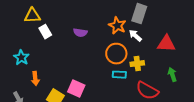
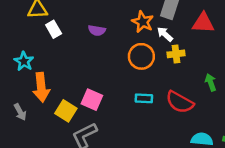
red triangle: (166, 44) -> (203, 23), moved
yellow cross: (137, 64) -> (176, 54), moved
cyan rectangle: (119, 75) -> (144, 98), moved
orange arrow: (35, 79) -> (41, 87), size x1.6

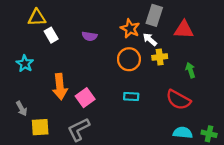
green arrow: (211, 82) -> (190, 70), moved
orange arrow: (41, 87) -> (60, 87), moved
pink square: (92, 100) -> (85, 98), turned 30
red semicircle: (180, 102) -> (178, 100), moved
yellow square: (66, 111) -> (40, 127), moved, turned -36

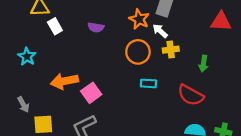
red triangle: (184, 30) -> (221, 22), moved
green arrow: (190, 70) -> (203, 64), turned -152
orange arrow: (60, 87) -> (64, 81), turned 85
cyan rectangle: (131, 96) -> (148, 83), moved

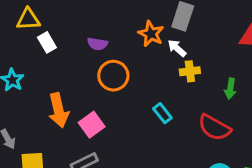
orange circle: (138, 52) -> (113, 76), moved
orange arrow: (64, 81) -> (58, 110), turned -92
cyan rectangle: (148, 83) -> (162, 113), turned 49

